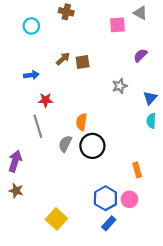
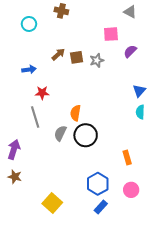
pink square: (117, 25) -> (111, 34), moved
gray star: (120, 86) -> (97, 60), moved
pink circle: (129, 199) -> (131, 190), moved

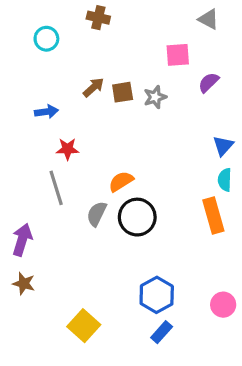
orange semicircle: (76, 113) -> (121, 181), turned 49
orange rectangle: (127, 157) -> (213, 215), moved, size x1.5
pink circle: (131, 190) -> (223, 305), moved

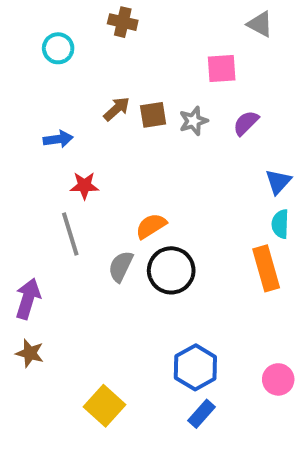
purple semicircle: (209, 82) -> (246, 123), moved

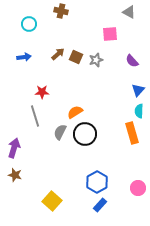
brown square: (153, 115) -> (76, 57), turned 32
purple semicircle: (246, 123) -> (132, 61), moved, turned -88
blue arrow: (58, 139) -> (24, 57), moved

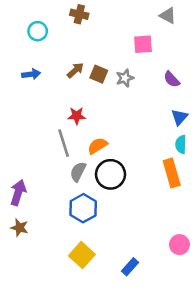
red star: (42, 92) -> (77, 116), moved
gray line: (35, 116) -> (64, 143), moved
blue hexagon: (97, 182) -> (83, 208), moved
yellow square: (52, 201) -> (82, 255), moved

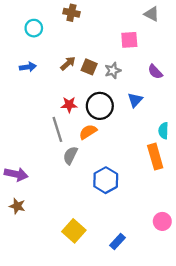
blue triangle: (179, 117) -> (135, 100), moved
black circle: (111, 174) -> (100, 106), moved
purple arrow: (18, 193) -> (16, 174), turned 85
blue hexagon: (83, 208) -> (106, 180), moved

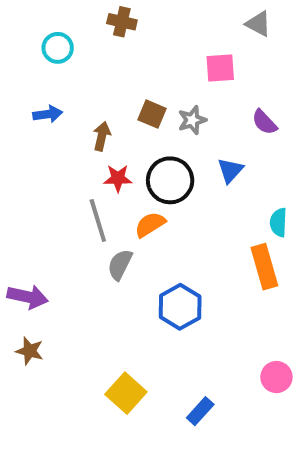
brown arrow: (68, 63) -> (102, 136), moved, turned -35

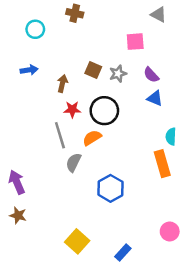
purple semicircle: (264, 122) -> (151, 75), moved
blue triangle: (230, 170) -> (155, 98), moved, turned -49
purple arrow: (28, 297) -> (17, 182), turned -125

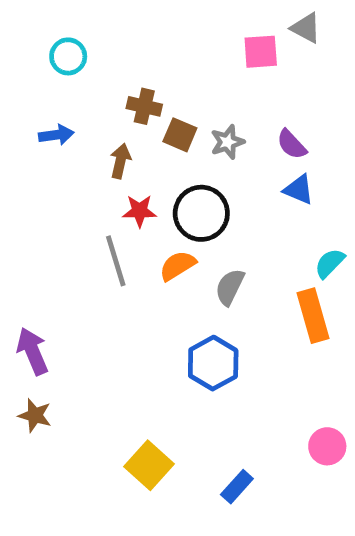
brown cross: (75, 13) -> (144, 106), moved
pink square: (135, 42) -> (261, 52), moved
cyan semicircle: (171, 137) -> (330, 263), turned 42
gray semicircle: (74, 162) -> (230, 287), moved

